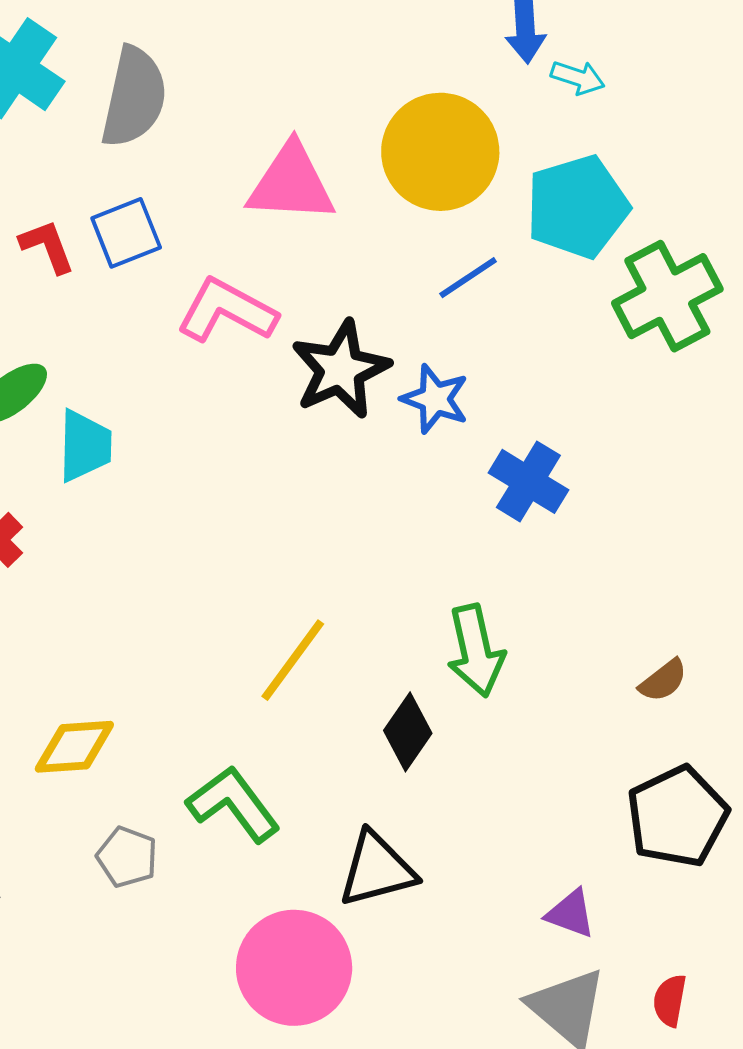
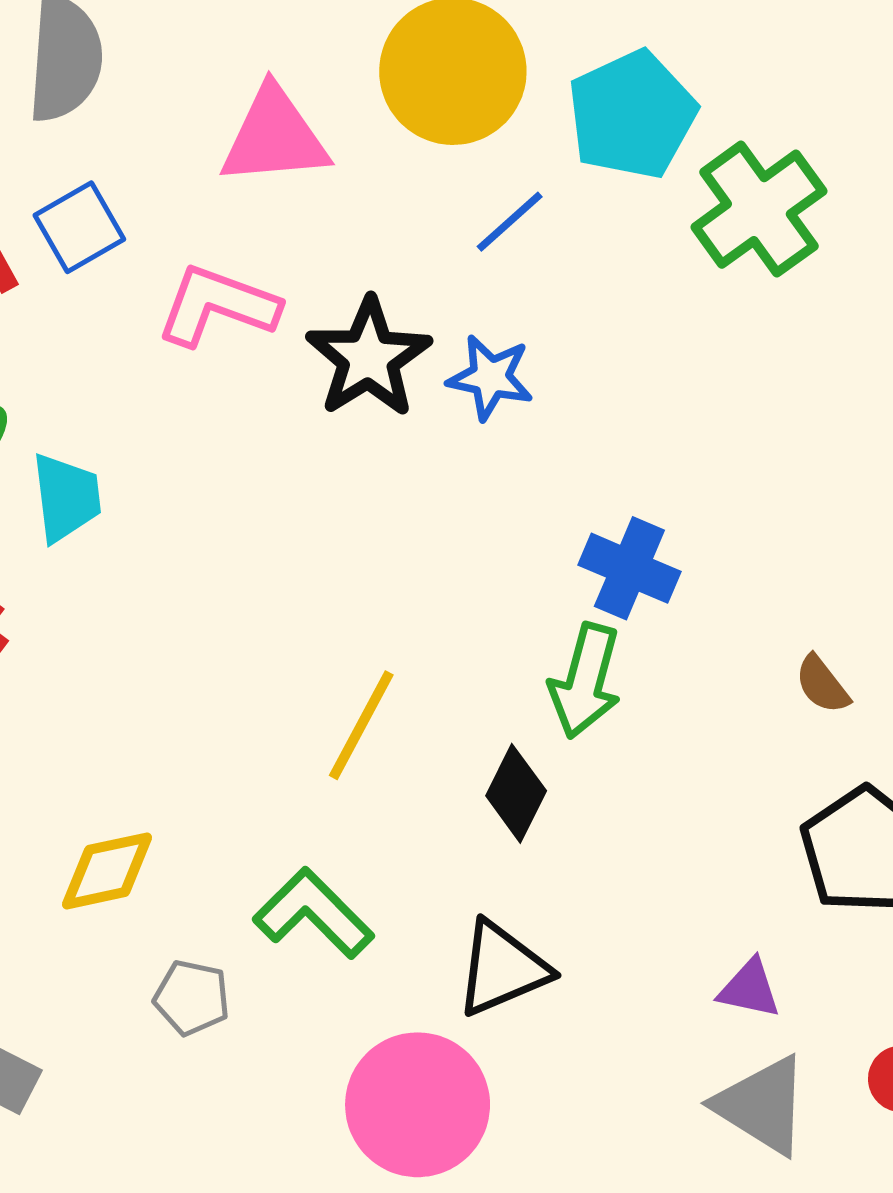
blue cross: (528, 481) -> (629, 568), moved
green arrow: (476, 651) -> (585, 681), turned 36
brown semicircle: (663, 681) -> (822, 684), turned 98

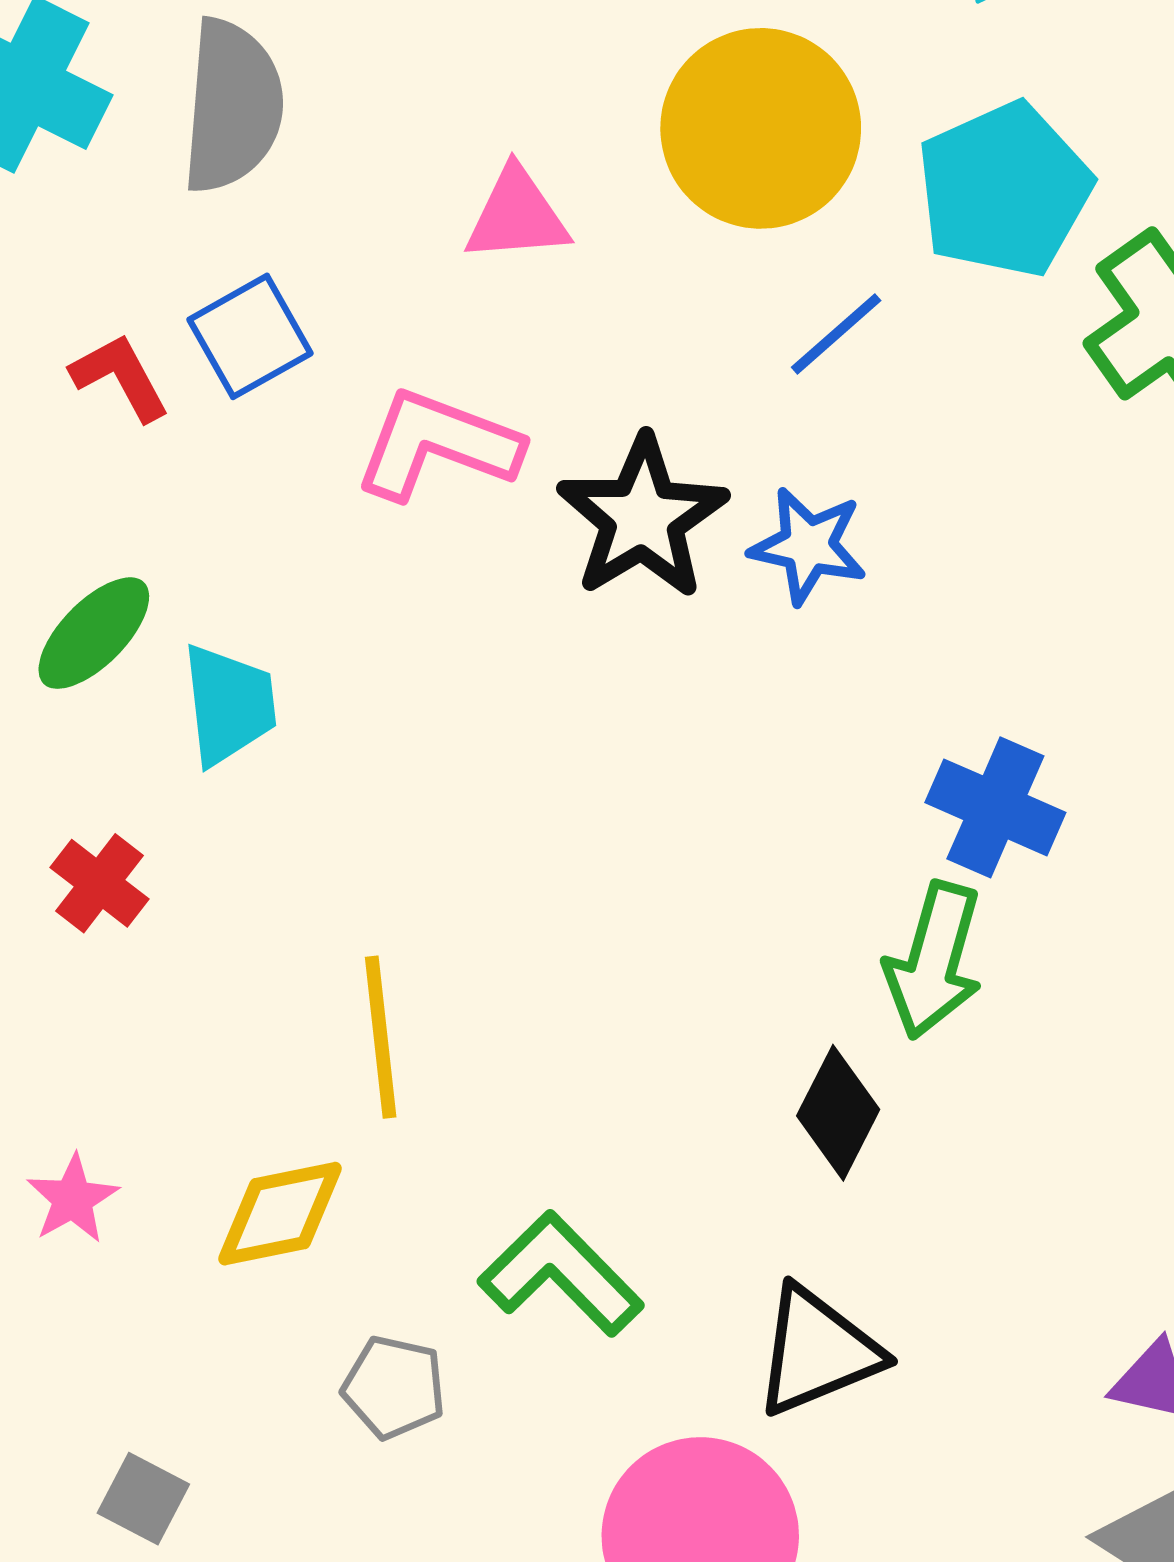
pink triangle: (274, 137) -> (517, 215), size x0.7
yellow line: (361, 725) -> (381, 1037), moved, turned -35

